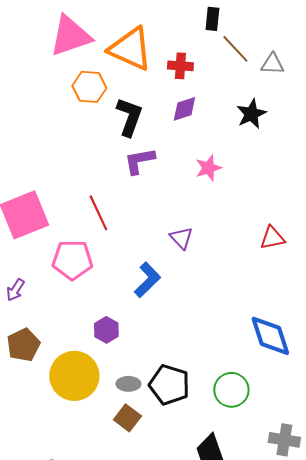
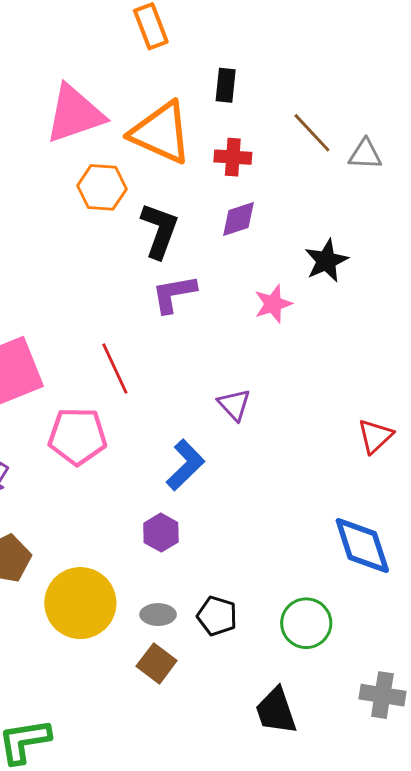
black rectangle: (212, 19) -> (226, 85), moved
black star: (251, 114) -> (326, 261), moved
red triangle: (272, 238) -> (375, 436), moved, turned -32
purple hexagon: (106, 330) -> (161, 533), moved
black pentagon: (169, 385) -> (217, 616), size x0.7

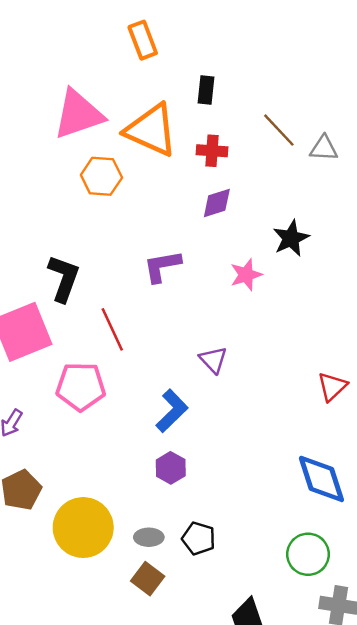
black L-shape: (159, 230) -> (64, 278), moved
purple hexagon: (161, 533) -> (171, 468), moved
green circle: (306, 623) -> (308, 554), moved

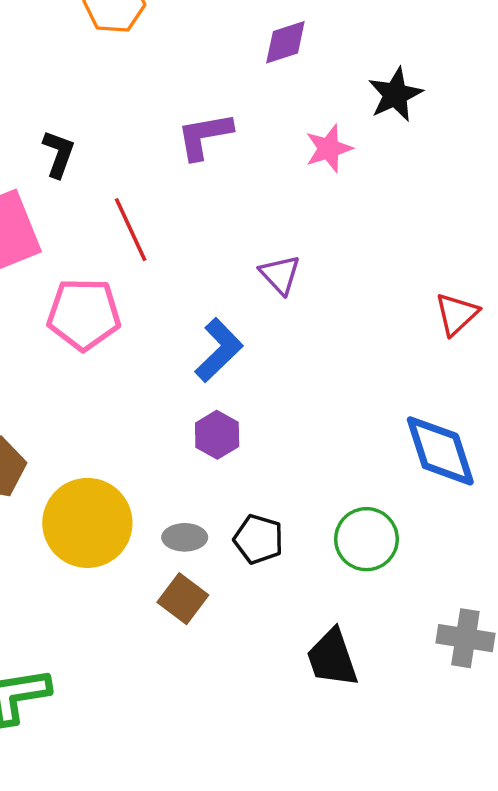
black L-shape: (64, 278) -> (59, 154), size x0.7
green circle: (308, 554) -> (366, 539), moved

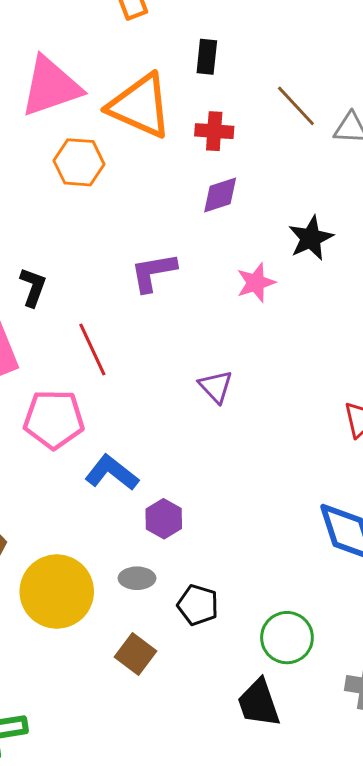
blue L-shape: (219, 350) -> (112, 473), moved, turned -98
gray ellipse: (185, 537) -> (137, 578), moved
green circle: (366, 539) -> (287, 638), moved

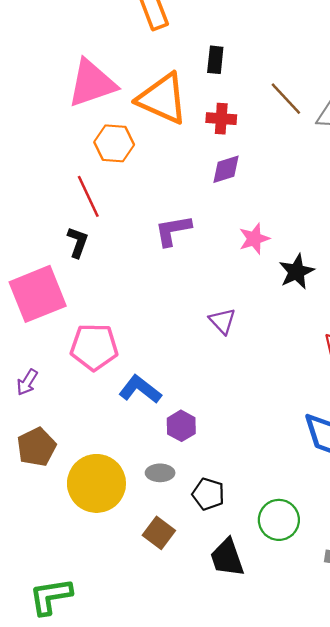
black star: (311, 238) -> (297, 272), moved
red line: (92, 349) -> (88, 196), moved
black trapezoid: (259, 703) -> (227, 558), moved

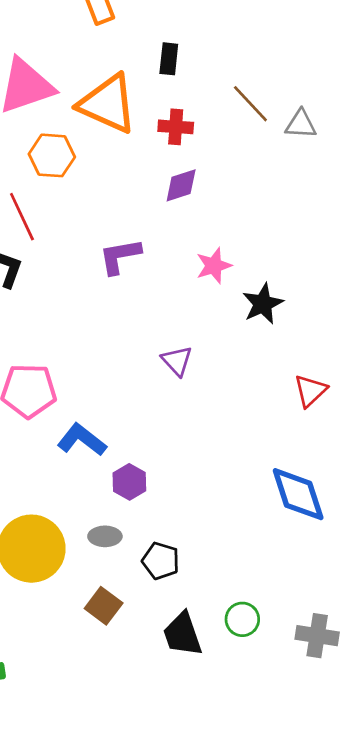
green circle: (279, 520) -> (242, 619), moved, size x0.7

